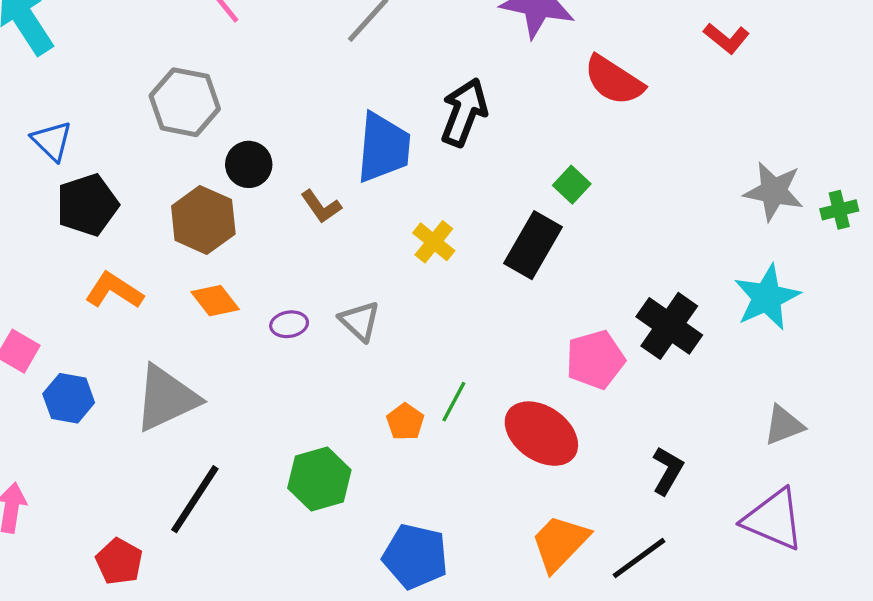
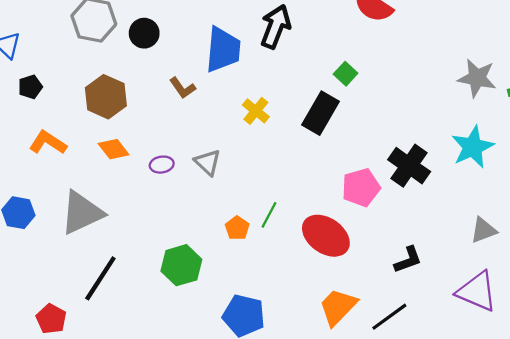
black circle: (249, 164) -> (144, 33), moved
black pentagon: (87, 205) -> (30, 87), size x0.6
black L-shape: (668, 471) -> (408, 260), turned 40

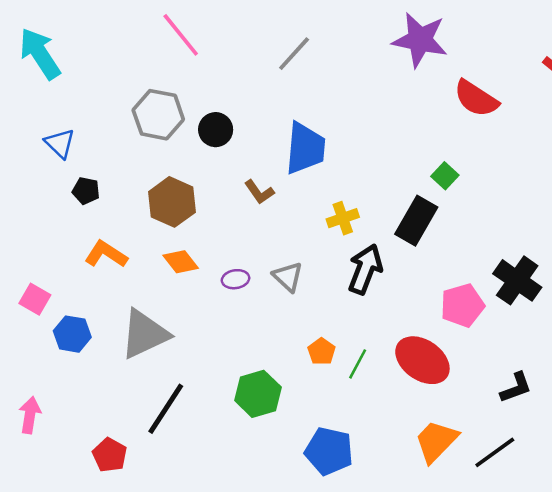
black arrow: (276, 27) -> (365, 269), moved
black pentagon: (30, 87) -> (86, 191), turned 30
yellow cross: (256, 111) -> (343, 218), turned 32
green line: (269, 215) -> (358, 364), moved

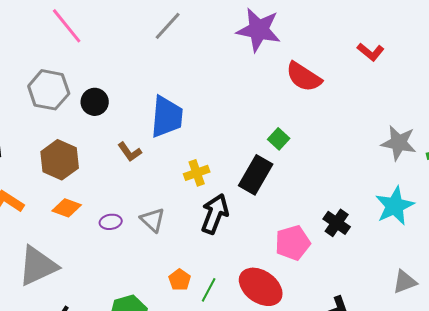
gray line: (294, 54) -> (168, 26), moved
orange diamond: (181, 262) -> (67, 208), turned -32
black cross: (517, 280) -> (337, 223), size x0.7

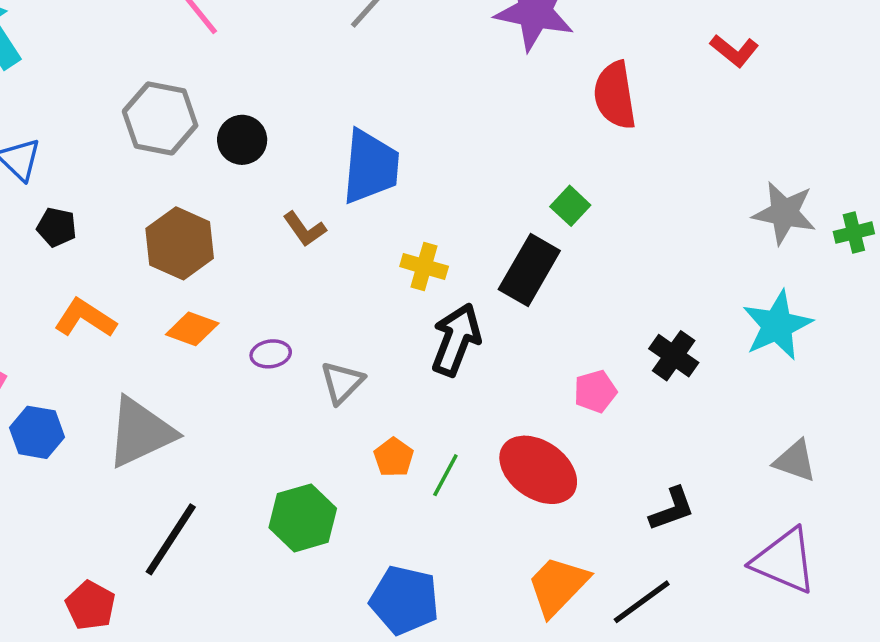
red semicircle: (304, 77) -> (615, 95), turned 48
yellow cross: (197, 173) -> (424, 266), turned 35
gray triangle: (153, 220) -> (342, 382), moved, turned 32
pink pentagon: (293, 243) -> (595, 391), size x0.7
gray triangle: (405, 282) -> (795, 461), turned 40

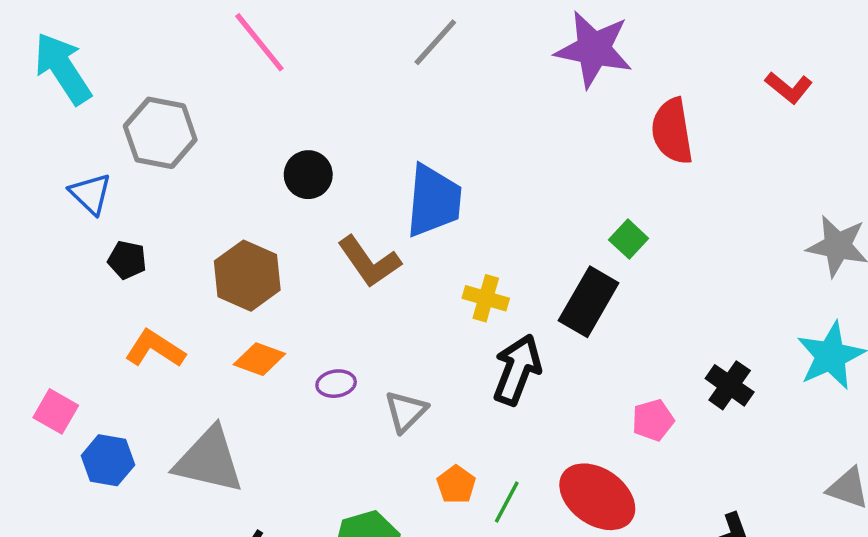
gray hexagon: (160, 118) -> (160, 133), moved
brown L-shape: (305, 229) -> (369, 262), size x1.5
gray triangle: (140, 432) -> (209, 460), turned 38

